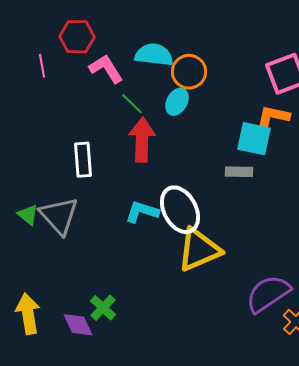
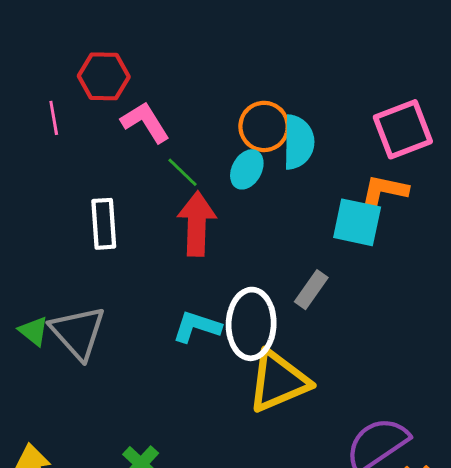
cyan semicircle: (154, 55) -> (298, 142), moved, turned 84
white rectangle: (83, 160) -> (104, 224), moved
gray rectangle: (239, 172) -> (311, 290), moved, turned -56
white ellipse: (180, 210) -> (251, 324), turned 30

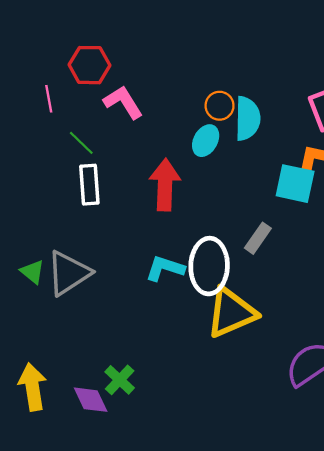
orange circle: (264, 126) -> (220, 106), size x0.7
green line: (182, 172) -> (81, 143), moved
gray triangle: (78, 333) -> (69, 273), turned 39

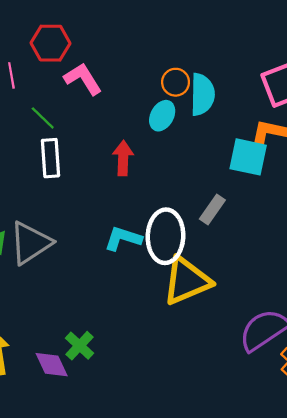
red arrow: (165, 185) -> (123, 158), size x0.7

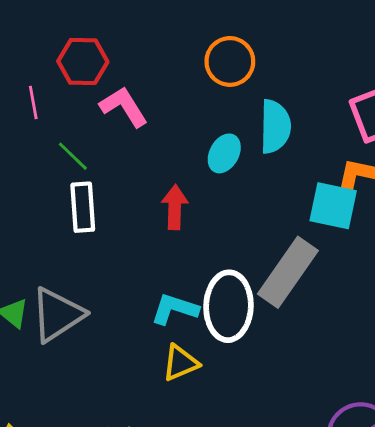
orange circle: (176, 82) -> (230, 61), moved, size x1.4
gray rectangle: (212, 209) -> (288, 272), size x1.8
yellow triangle: (187, 281) -> (180, 363), moved, size x0.6

